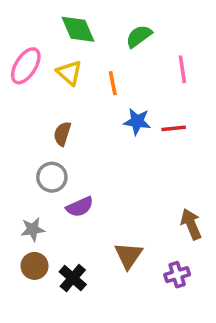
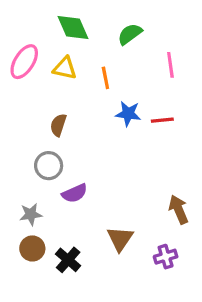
yellow triangle: (69, 73) -> (65, 68), turned -30

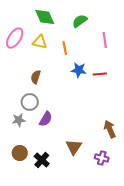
purple semicircle: (75, 193) -> (46, 119), turned -35
gray star: (31, 214) -> (19, 120), moved
purple cross: (166, 257) -> (102, 158), turned 32

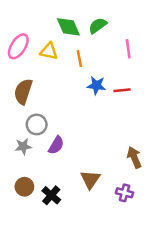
green diamond: (45, 17) -> (68, 27), moved
brown semicircle: (36, 77) -> (23, 92), moved, size x1.5

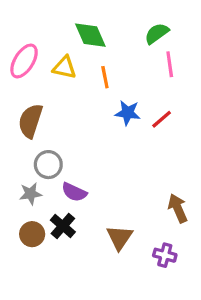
green semicircle: (98, 26) -> (157, 33), moved
red line: (122, 90) -> (162, 119), turned -35
purple semicircle: (56, 145) -> (74, 192), turned 84
brown circle: (24, 187) -> (32, 234), moved
black cross: (51, 195) -> (63, 226), moved

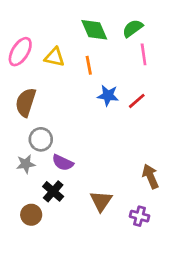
green diamond: (90, 35) -> (94, 30), moved
brown circle: (32, 234) -> (31, 215), moved

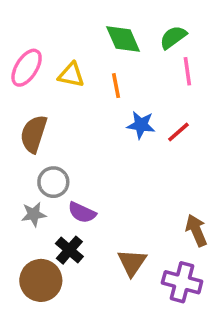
brown circle: (31, 215) -> (41, 280), size x1.5
purple cross: (139, 216) -> (182, 282), size x1.5

